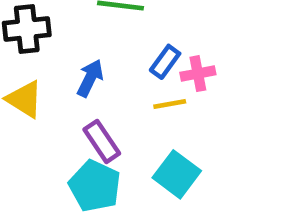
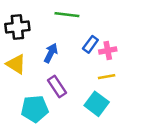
yellow line: (170, 104) -> (107, 77), moved
cyan pentagon: (95, 186) -> (35, 109), moved, turned -30

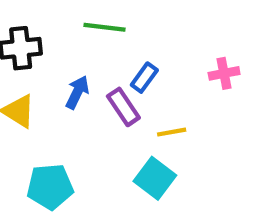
pink cross: (108, 51) -> (224, 73), moved
purple rectangle: (57, 86) -> (123, 107), moved

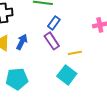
blue rectangle: (144, 78) -> (54, 23), moved
blue arrow: (77, 92) -> (22, 42), moved

